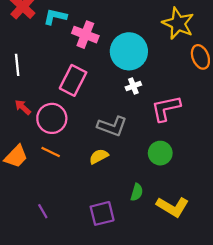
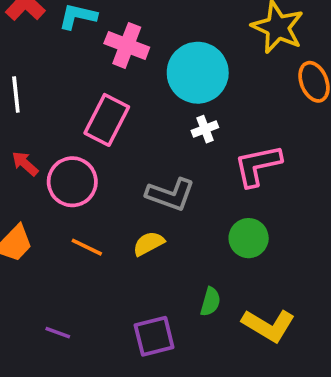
orange line: (51, 152) -> (87, 247), moved
purple line: (43, 211) -> (58, 333), turned -40

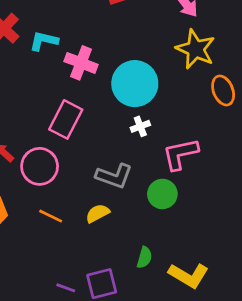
green circle: (249, 238) -> (162, 194), moved
purple line: (58, 333) -> (66, 288), moved

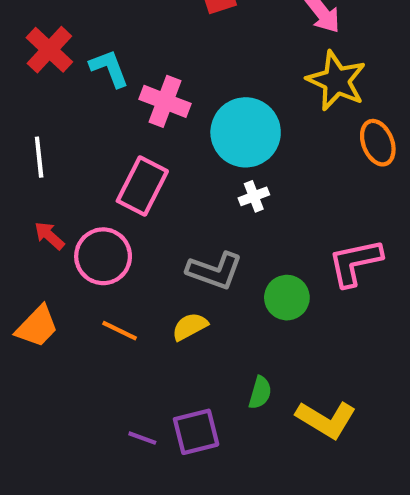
cyan L-shape: (44, 41) -> (109, 68), turned 56
pink L-shape: (180, 154) -> (355, 262), moved

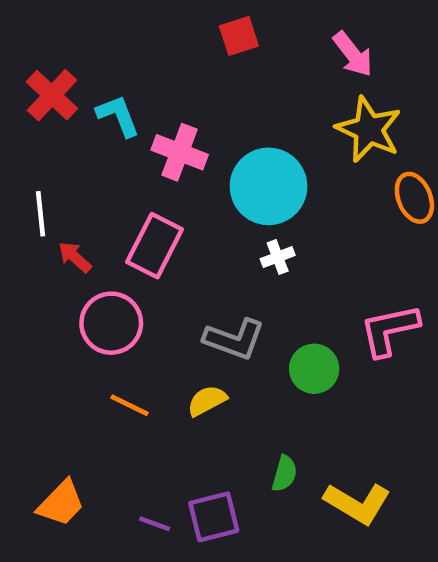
red arrow: (49, 236) -> (75, 257), moved
orange trapezoid: (37, 327) -> (61, 503), moved

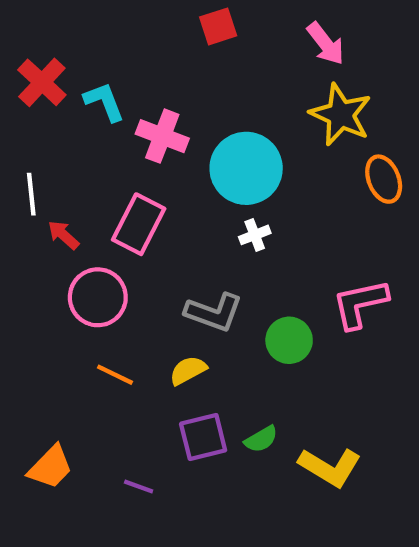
green semicircle: (284, 474) -> (261, 439), turned 44
purple square: (214, 517) -> (203, 437), moved

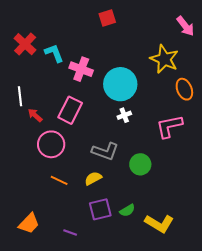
pink arrow: (326, 44) -> (185, 26), moved
pink L-shape: (360, 304) -> (169, 126), moved

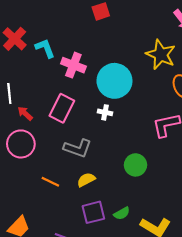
white cross: (124, 115) -> (105, 112), moved, turned 32
pink circle: (51, 144) -> (21, 144), moved
gray L-shape: (105, 151) -> (78, 148), moved

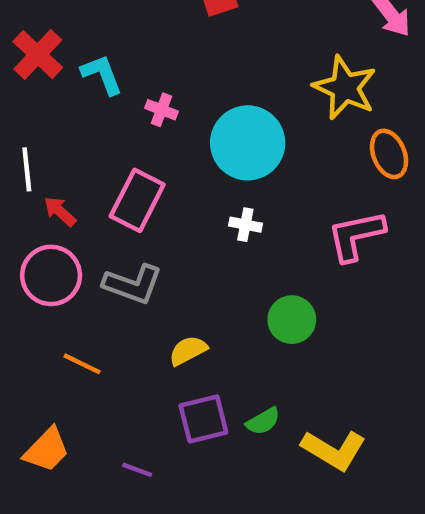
pink cross: (73, 65) -> (161, 110), size x0.6
white cross: (105, 112) -> (245, 225), moved
gray L-shape: (78, 148) -> (133, 284), moved
orange line: (50, 182) -> (82, 364), moved

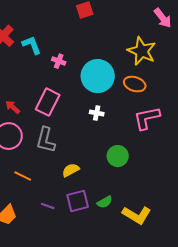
orange ellipse: (389, 154) -> (135, 84), moved, turned -50
gray L-shape: (133, 284) -> (46, 140), turned 84
purple line: (137, 470) -> (48, 206), moved

